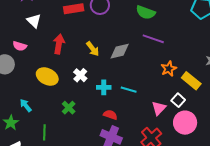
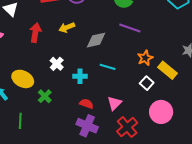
yellow arrow: (93, 49) -> (67, 27), moved, turned 105
yellow ellipse: (47, 77) -> (23, 79), moved
cyan line: (129, 90) -> (108, 67), moved
white square: (178, 100) -> (147, 83), moved
pink triangle: (159, 108) -> (114, 103), moved

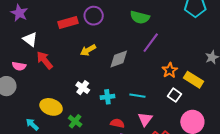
purple line: (130, 28) -> (151, 43), turned -65
red arrow: (35, 33) -> (45, 60), moved, turned -42
cyan line: (108, 67) -> (137, 96), moved

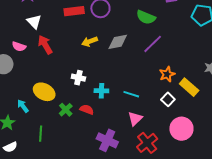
gray diamond: (119, 59) -> (118, 42), moved
white cross: (83, 88) -> (78, 78), turned -32
red semicircle: (117, 123) -> (87, 109), moved

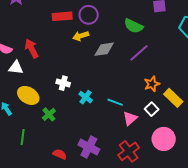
white triangle: (34, 22) -> (16, 68), moved, turned -42
yellow arrow: (90, 41) -> (81, 36), moved
cyan cross: (101, 91) -> (86, 97), turned 32
red semicircle: (87, 109) -> (60, 154), moved
pink triangle: (135, 119) -> (130, 118), moved

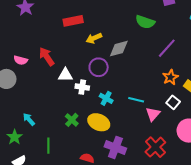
purple circle: (89, 15) -> (99, 67), moved
purple line: (139, 53) -> (167, 48), moved
white triangle: (16, 68) -> (65, 75), moved
yellow ellipse: (28, 95) -> (99, 122), moved

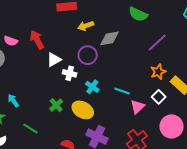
white triangle: (65, 75) -> (54, 60), turned -35
green line: (48, 146) -> (30, 128), turned -63

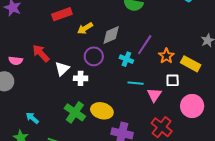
purple line: (157, 42) -> (145, 45), moved
cyan cross: (92, 87) -> (126, 59), moved
white square: (159, 97) -> (173, 80), turned -32
green cross: (56, 105) -> (75, 112), size x1.5

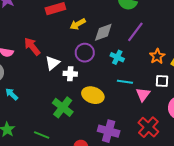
purple line: (145, 45) -> (135, 32), moved
yellow ellipse: (102, 111) -> (93, 95), moved
cyan arrow: (32, 118) -> (12, 94), moved

